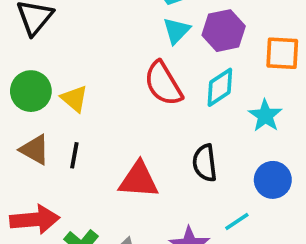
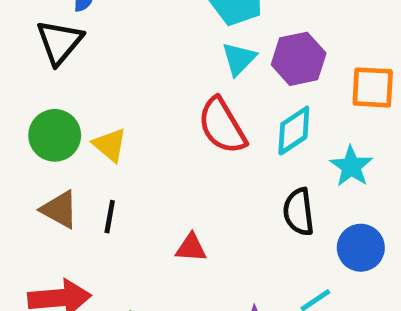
black semicircle: (205, 163) -> (299, 212), moved
red triangle: (139, 180) -> (191, 248), size x0.6

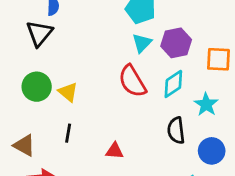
brown triangle: (59, 209) -> (24, 145), moved

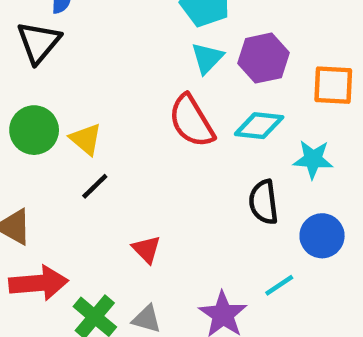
cyan diamond: (173, 84) -> (259, 126), turned 40
cyan star: (206, 104) -> (313, 159), turned -30
black line: (68, 133) -> (95, 186), moved, turned 36
red triangle: (115, 151) -> (147, 249), moved, turned 42

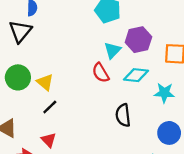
cyan triangle: (207, 58) -> (112, 50), moved
red semicircle: (192, 121) -> (101, 73), size x0.7
black semicircle: (264, 202) -> (123, 115), moved
red triangle: (147, 249) -> (49, 140), moved

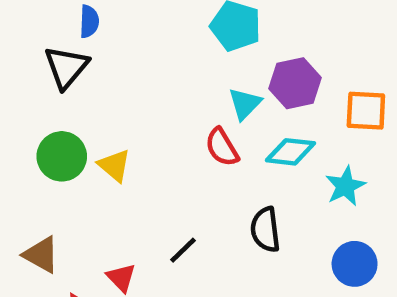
cyan star: (164, 93) -> (345, 186), turned -30
black line: (50, 107) -> (183, 250), moved

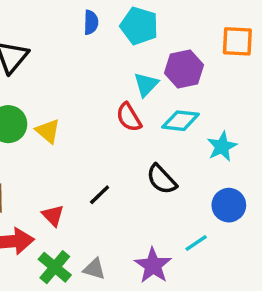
blue semicircle: (89, 21) -> (91, 22), moved
orange square: (366, 111) -> (237, 41), moved
black semicircle: (265, 230) -> (162, 179), turned -36

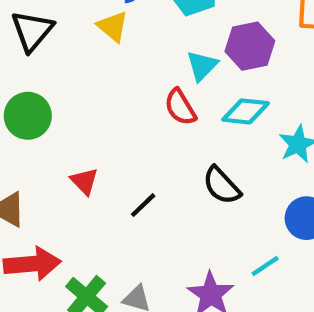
yellow triangle: (48, 131) -> (113, 27), moved
red triangle: (53, 215) -> (84, 181), moved

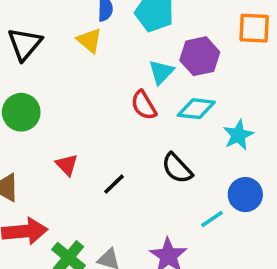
cyan line: (265, 266) -> (212, 219), moved

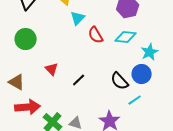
cyan triangle: (161, 72) -> (78, 18), moved
black semicircle: (177, 168) -> (120, 81), moved
blue circle: (245, 195) -> (142, 74), moved

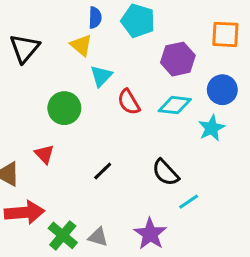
green circle: (26, 39) -> (64, 108), moved
red triangle: (52, 69) -> (44, 154), moved
blue circle: (142, 74) -> (222, 90), moved

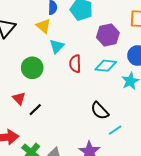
red semicircle: (129, 102) -> (75, 64), turned 30
black line: (103, 171) -> (35, 110), moved

